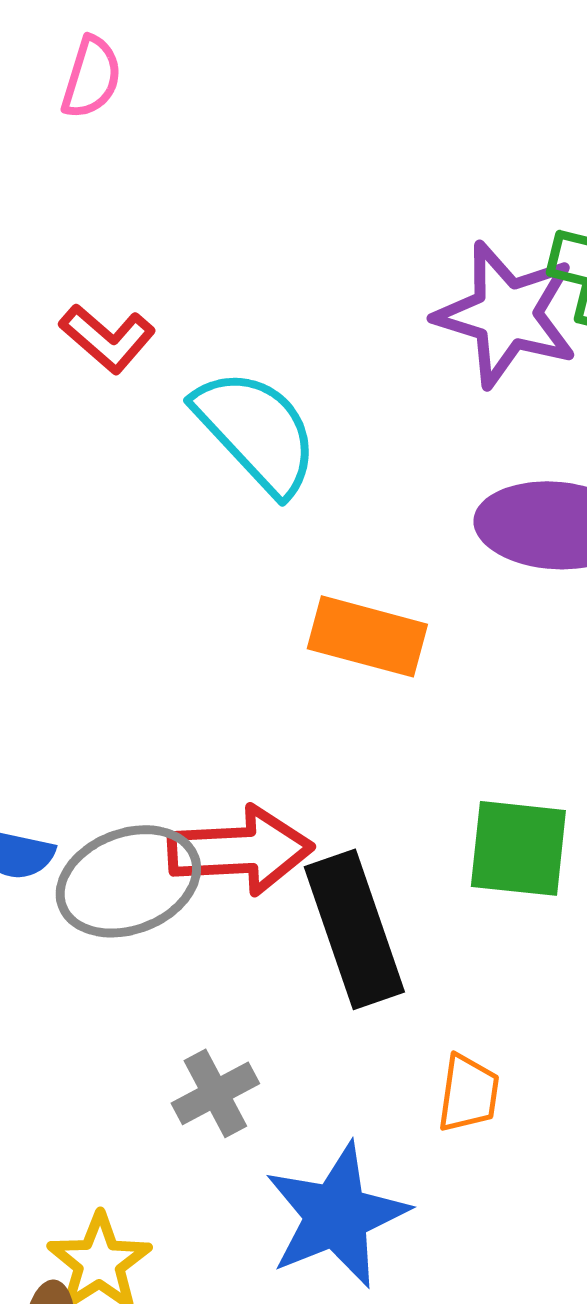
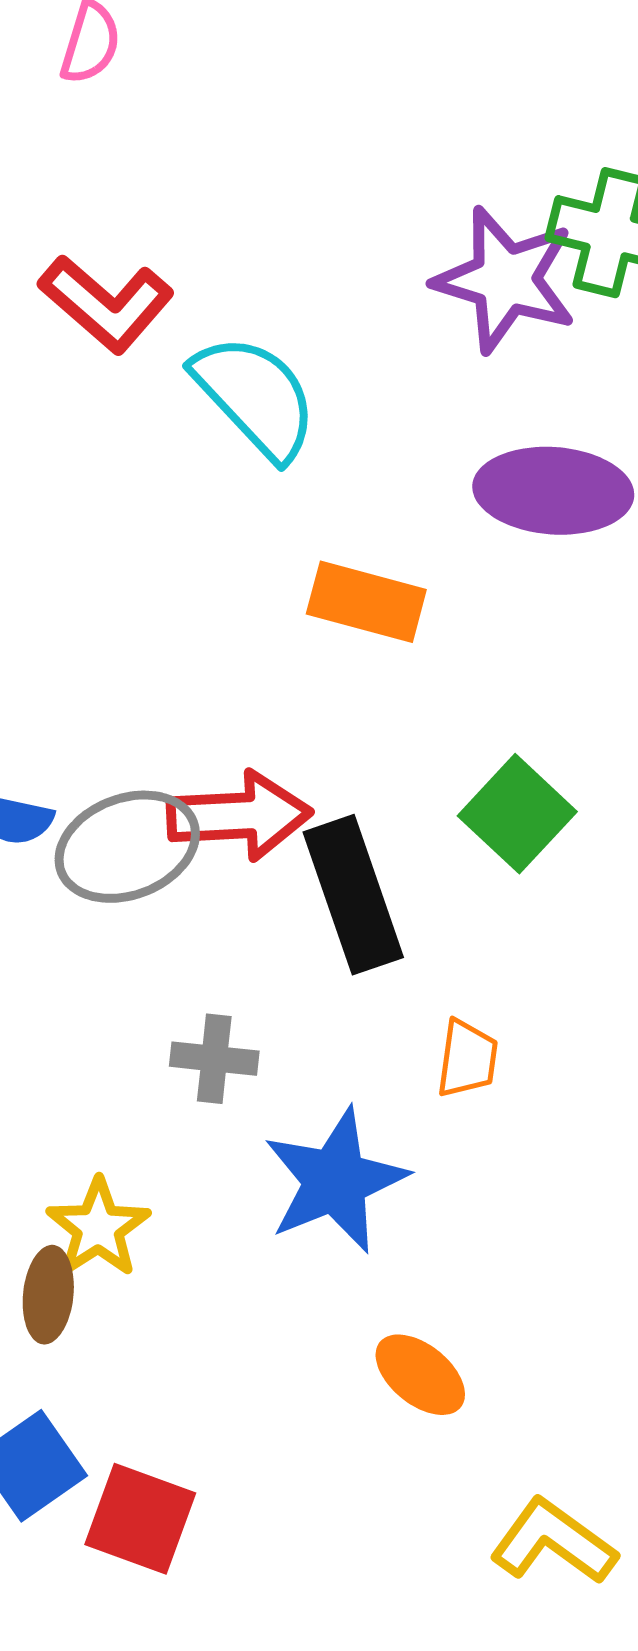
red L-shape: (107, 338) -> (106, 304), size x1.4
green square: (518, 848) -> (517, 814), turned 37
gray cross: (215, 1093) -> (214, 1059), turned 34

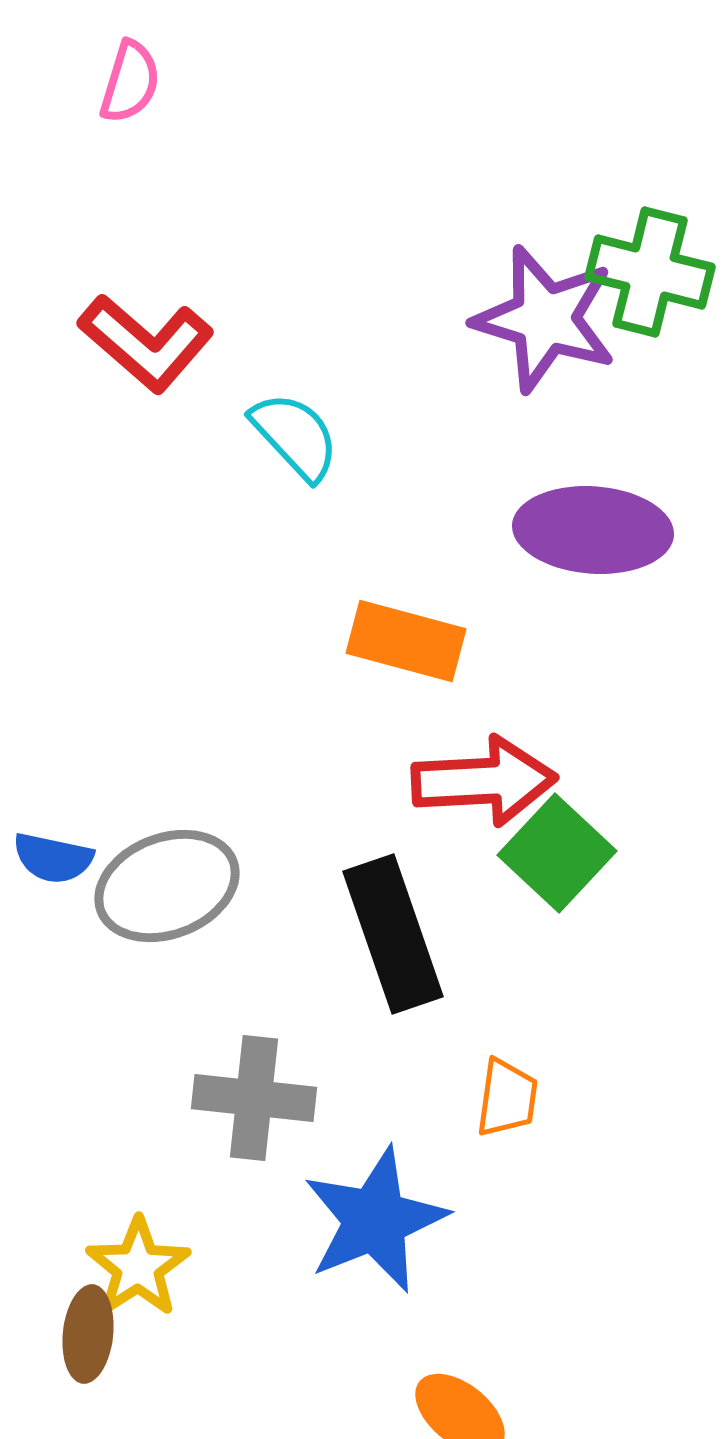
cyan semicircle: (255, 397) -> (295, 436), size x0.7
red arrow: (239, 816) -> (484, 781), moved
gray cross: (214, 1059) -> (254, 1098), size x1.4

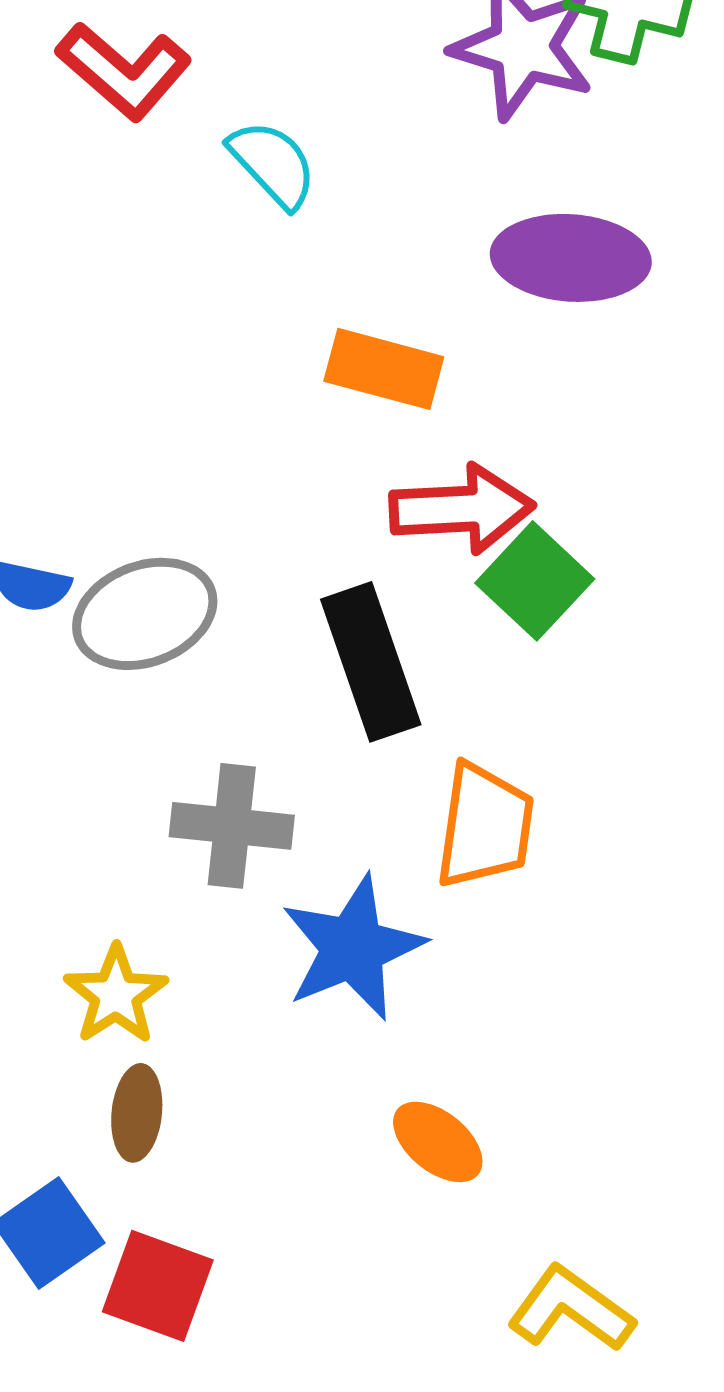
orange trapezoid: (507, 1098) -> (485, 826), size x1.6
brown ellipse: (88, 1334) -> (137, 1113), moved

